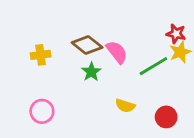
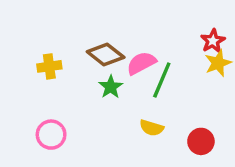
red star: (176, 34) -> (213, 41), turned 30
pink semicircle: (117, 52) -> (141, 63), turned -80
green line: (153, 66) -> (162, 80), moved, turned -36

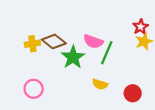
brown diamond: (106, 55) -> (54, 41), moved
pink semicircle: (141, 63) -> (93, 41), turned -132
green star: (111, 87) -> (73, 57), size x1.5

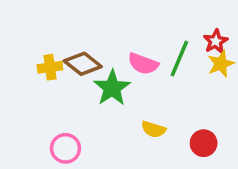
green line: (107, 53) -> (179, 59), moved
pink circle: (34, 89) -> (65, 148), moved

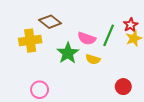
brown diamond: (83, 64) -> (50, 22), moved
yellow cross: (50, 67) -> (30, 41), size x1.5
yellow semicircle: (154, 129) -> (93, 59), moved

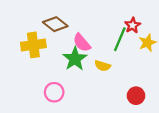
red star: (131, 25) -> (133, 25), moved
pink semicircle: (87, 38) -> (82, 43), moved, turned 30
pink circle: (40, 90) -> (54, 92), moved

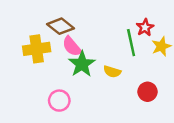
green line: (120, 39) -> (131, 43), turned -35
pink semicircle: (82, 43) -> (72, 46), moved
red circle: (136, 96) -> (147, 92), moved

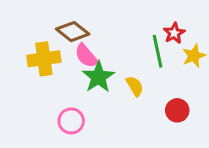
yellow semicircle: (112, 72) -> (135, 86), turned -138

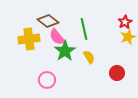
red star: (174, 33) -> (125, 22), moved
green line: (158, 51) -> (84, 29), moved

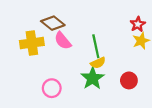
green line: (84, 29) -> (96, 46), moved
green star: (65, 51) -> (93, 78), moved
yellow semicircle: (89, 57) -> (98, 63), turned 96

